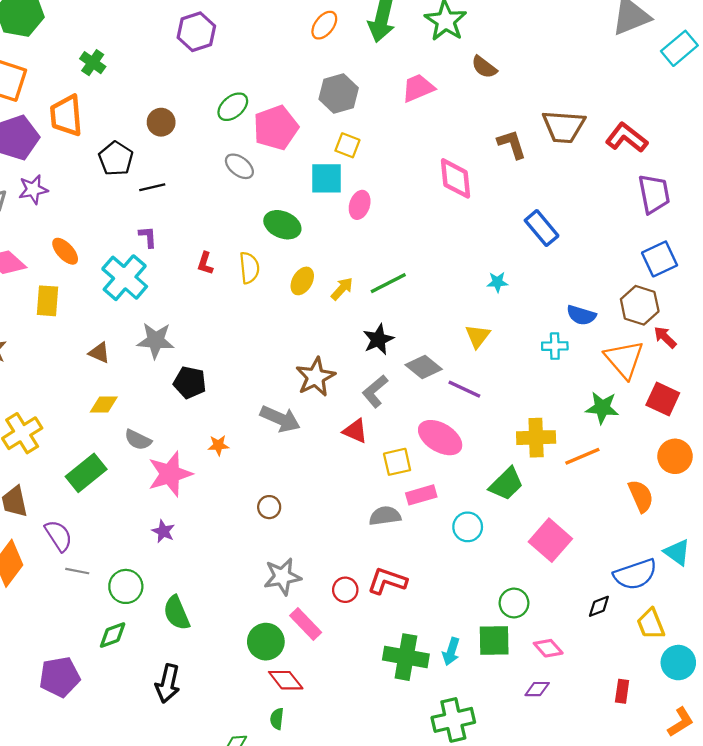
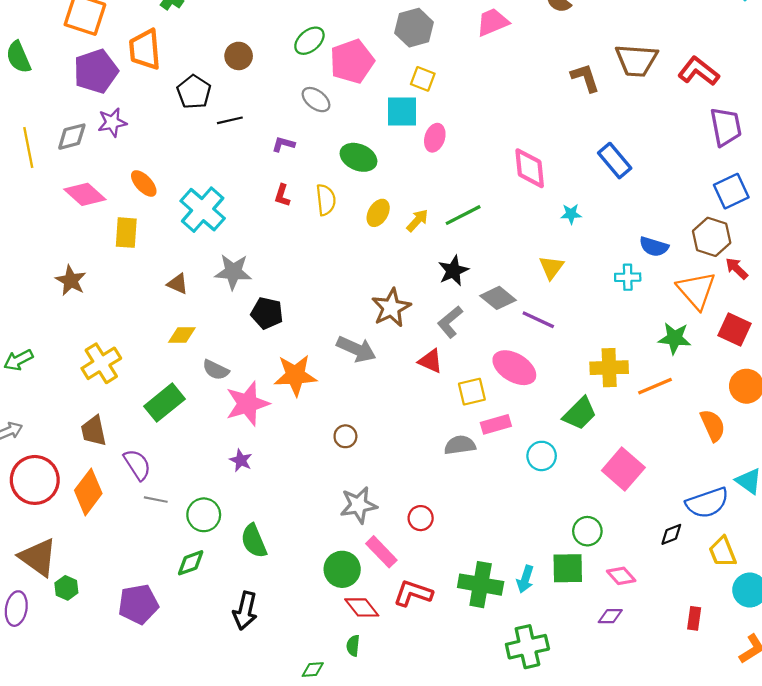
pink diamond: (456, 178) -> (530, 168), moved
purple L-shape: (148, 237) -> (283, 144), moved, turned -70
orange star: (218, 445) -> (295, 375), size x2.0
red L-shape: (387, 581) -> (413, 593), moved

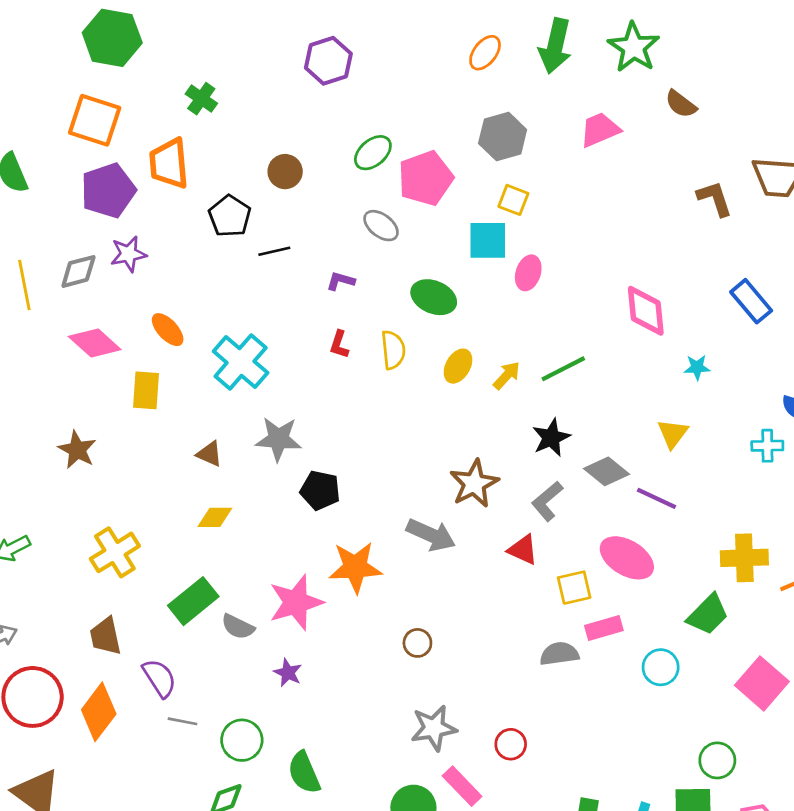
gray semicircle: (216, 370) -> (238, 627), moved

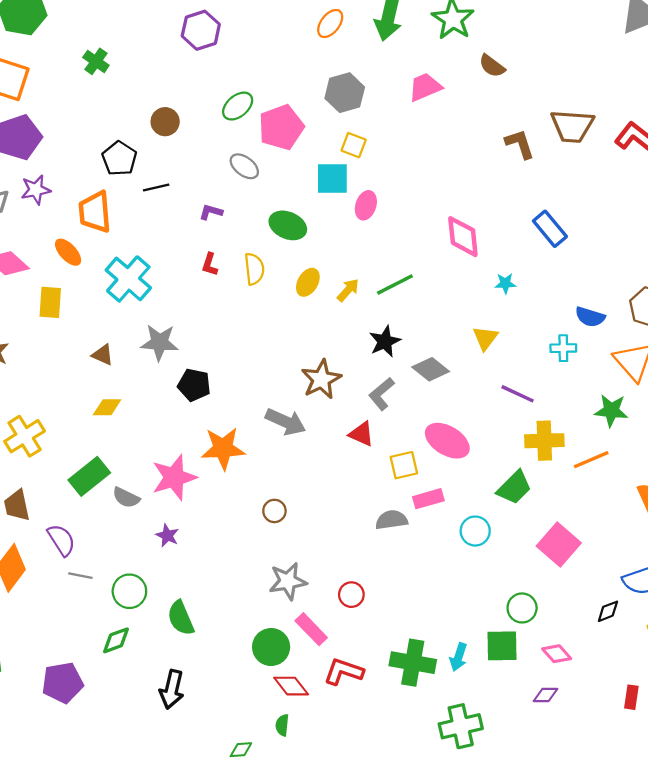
orange trapezoid: (169, 163) -> (95, 212), moved
purple line: (657, 498) -> (518, 394), moved

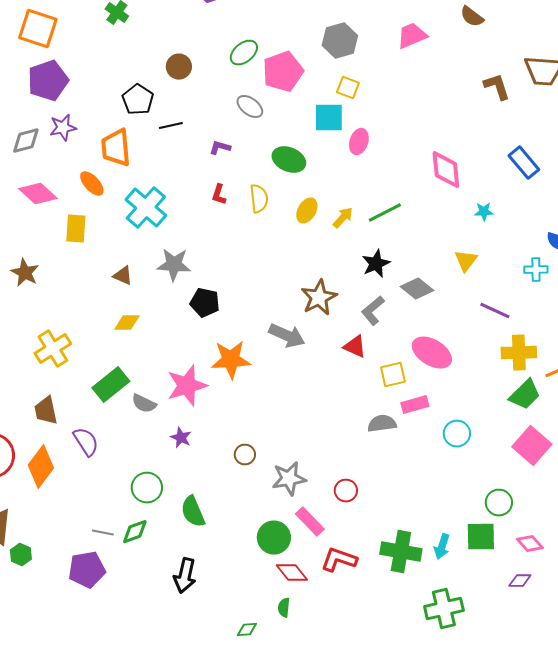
green trapezoid: (514, 488) -> (525, 395), moved
brown circle: (274, 511) -> (245, 455), moved
gray line: (80, 576) -> (103, 533), moved

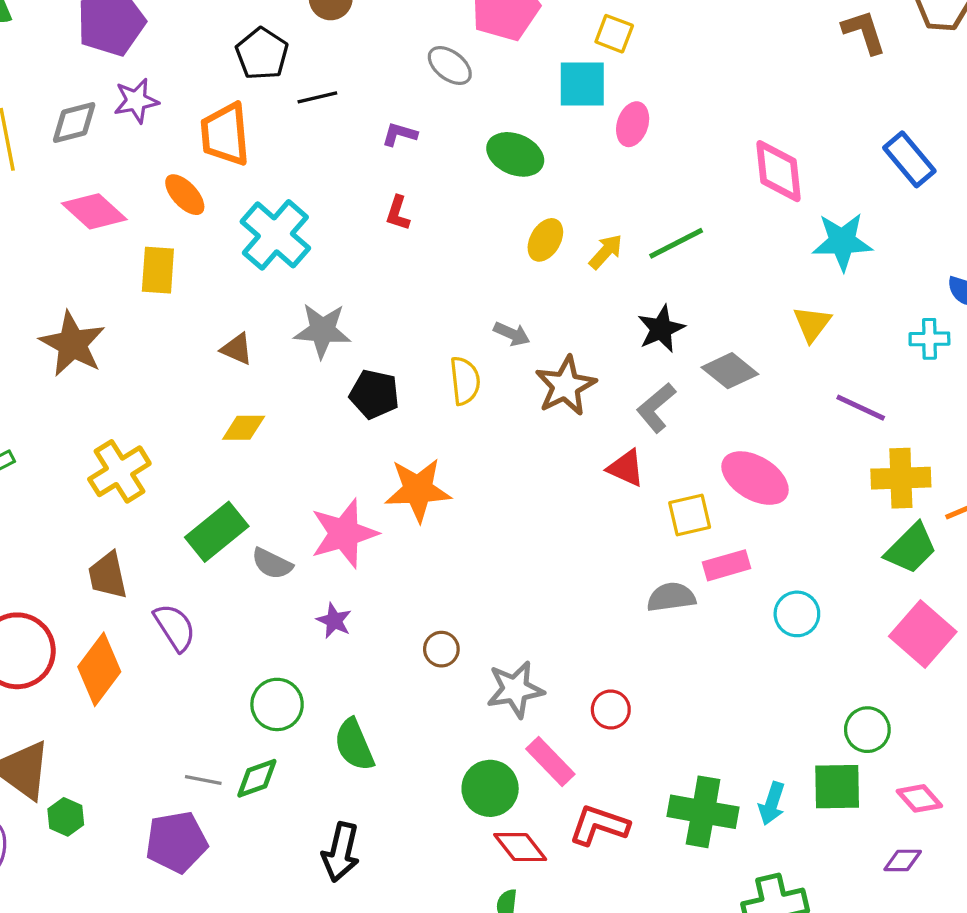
yellow semicircle: (259, 199) -> (465, 381), moved
cyan star: (484, 212) -> (842, 242), size x1.8
brown star: (25, 273) -> (72, 344), size x1.4
gray arrow: (287, 336) -> (512, 334), moved, size x0.6

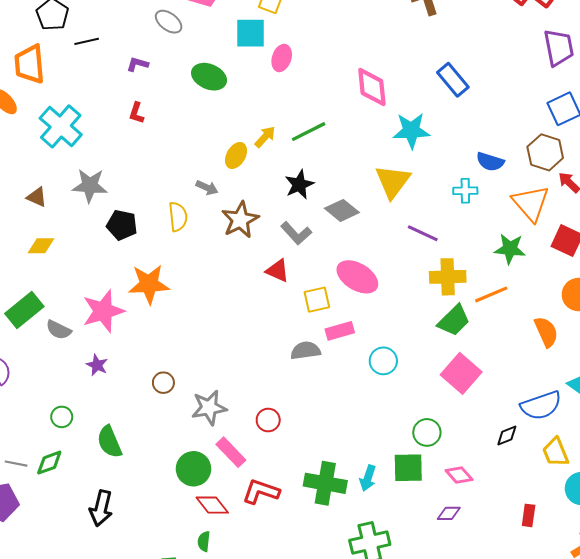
yellow ellipse: (545, 240) -> (236, 155), moved
yellow triangle: (812, 324) -> (393, 181), size x1.5
gray L-shape: (656, 408) -> (296, 233), turned -92
green circle: (277, 704) -> (62, 417), size x0.7

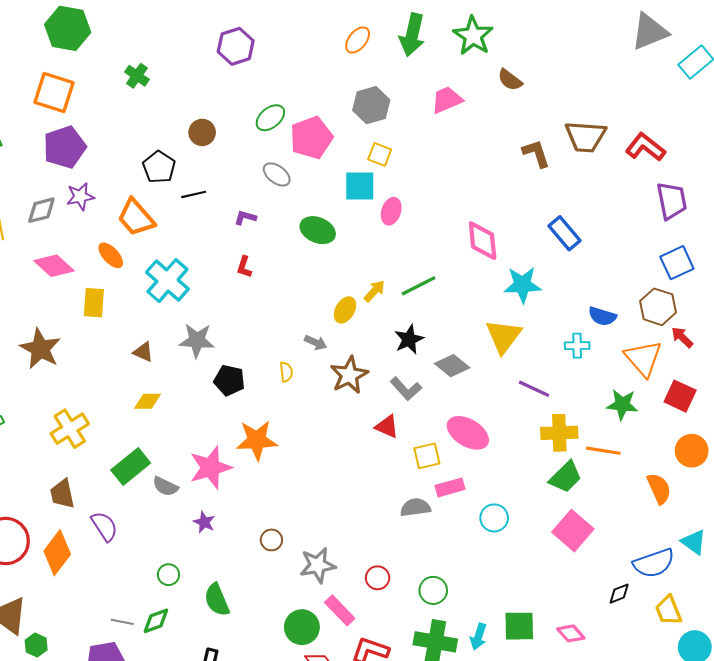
orange trapezoid: (30, 64) -> (136, 218), turned -36
yellow semicircle: (178, 217) -> (286, 372), size x0.7
orange line: (491, 294) -> (603, 451), turned 32
green circle: (427, 432) -> (433, 590), moved

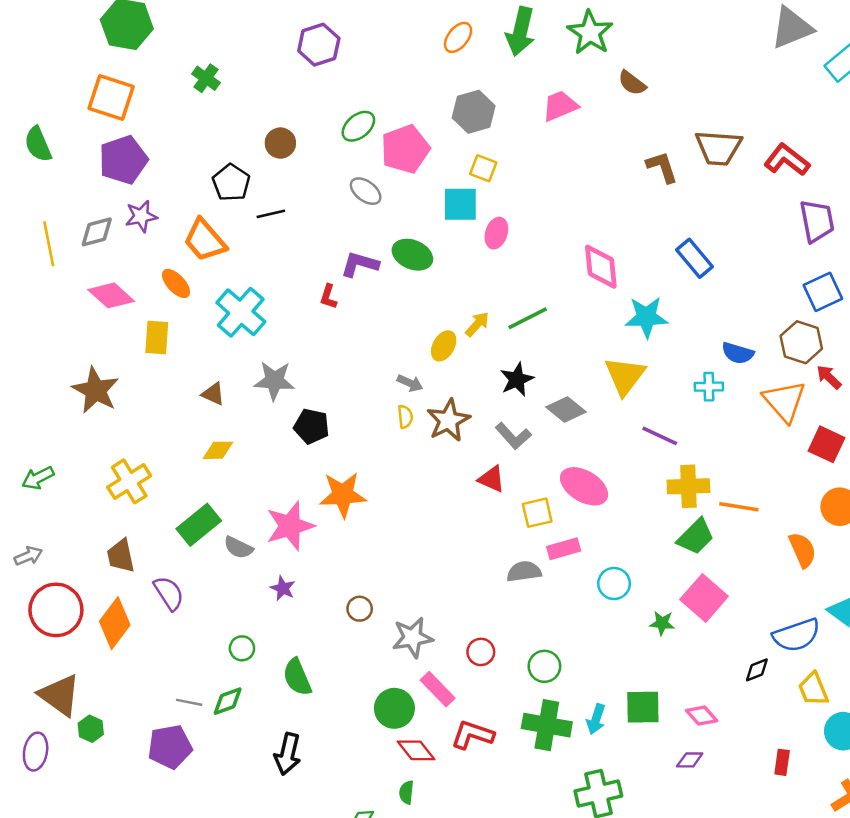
purple L-shape: (245, 218) -> (360, 264), moved, size x1.5
yellow semicircle: (286, 372) -> (405, 417), moved
green star: (622, 404) -> (662, 623), moved, size x0.7

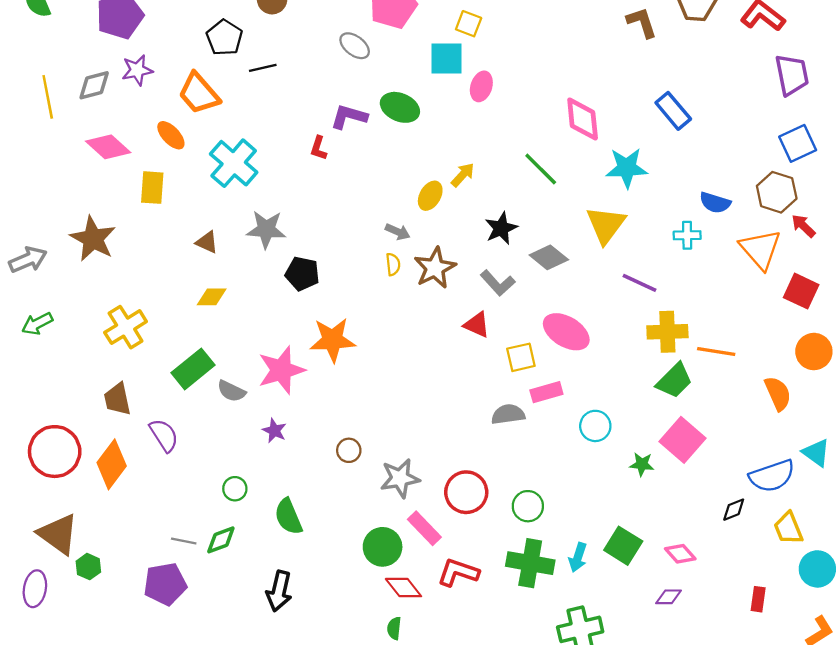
green line: (528, 318) -> (541, 169), moved, turned 72
gray arrow: (28, 556) -> (28, 260), moved, size x1.4
red circle: (481, 652) -> (466, 492), size x1.6
green square: (643, 707) -> (623, 546), turned 33

